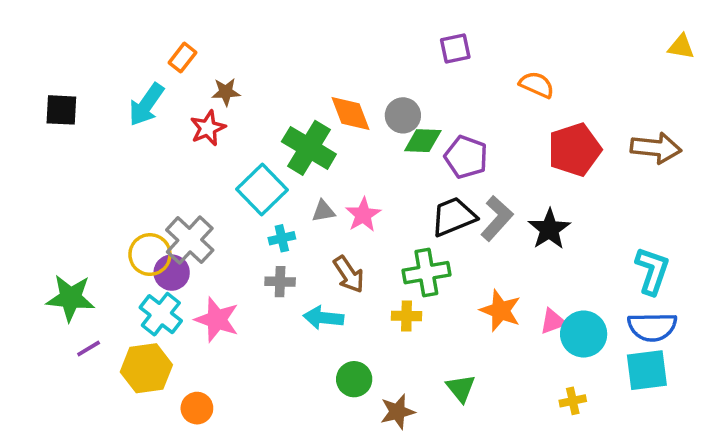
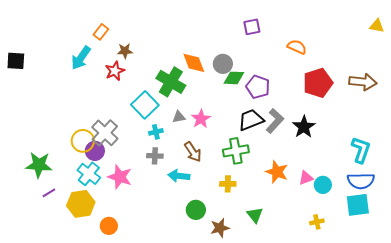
black square: (61, 110) -> (16, 61), moved
yellow cross: (407, 316) -> (228, 184), moved
cyan circle: (584, 334) -> (323, 185), size x0.7

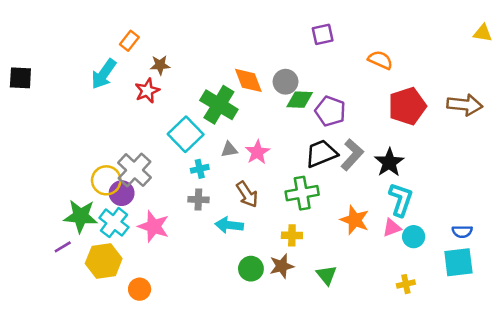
cyan L-shape: (361, 150) -> (401, 200), moved
green star: (39, 165) -> (81, 216), moved
blue semicircle: (361, 181) -> (462, 232), size x0.6
brown star: (220, 228) -> (282, 266), moved

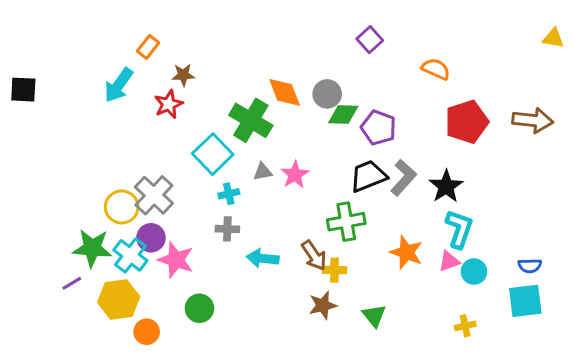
purple square: (323, 34) -> (370, 40), turned -30
purple circle: (122, 193) -> (151, 238), moved
brown arrow: (247, 194) -> (314, 255), moved
green circle: (251, 269) -> (199, 308), moved
orange circle: (140, 289) -> (147, 332), moved

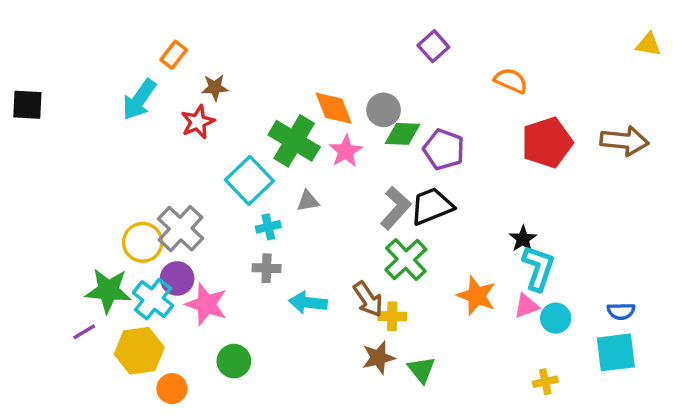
pink star: (295, 175) -> (346, 151), moved
gray L-shape: (403, 178) -> (396, 208), moved
black star: (446, 186) -> (523, 239), moved, size x0.7
green cross: (346, 222) -> (406, 260), turned -33
green triangle: (374, 316) -> (421, 370), moved

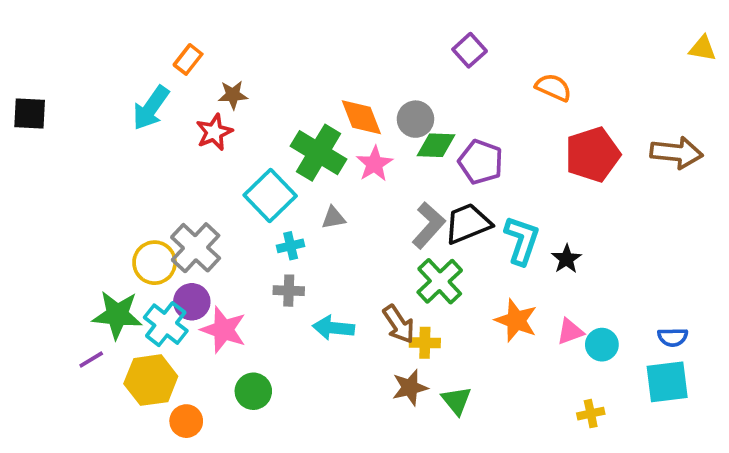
cyan L-shape: (538, 268) -> (522, 240), moved

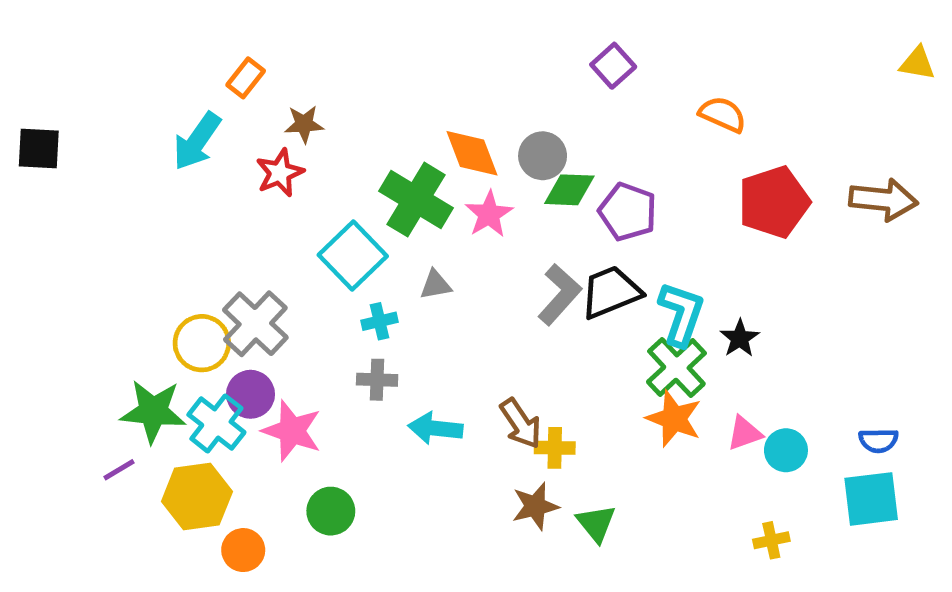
green cross: (440, 281) -> (676, 368), moved

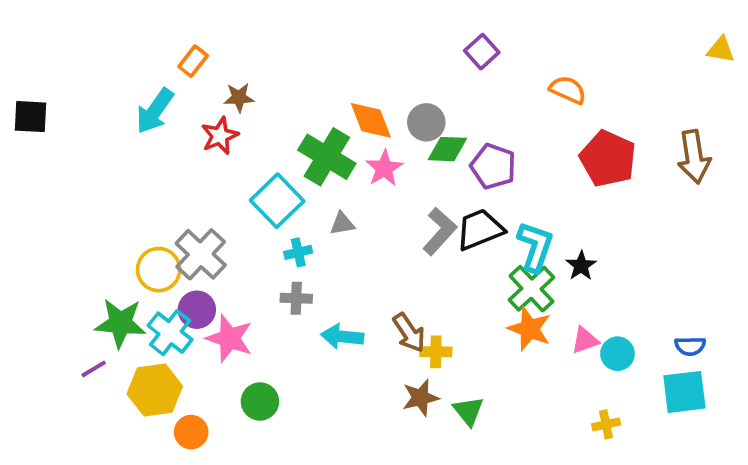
brown arrow: (883, 200) -> (694, 157), turned 75
red pentagon: (774, 202) -> (608, 159), turned -30

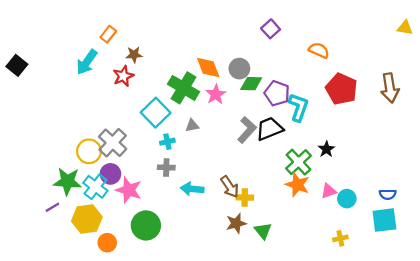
black square: (31, 117) -> (17, 65), turned 36
cyan L-shape: (535, 247) -> (298, 107), moved
green circle: (260, 401) -> (146, 225), size x1.4

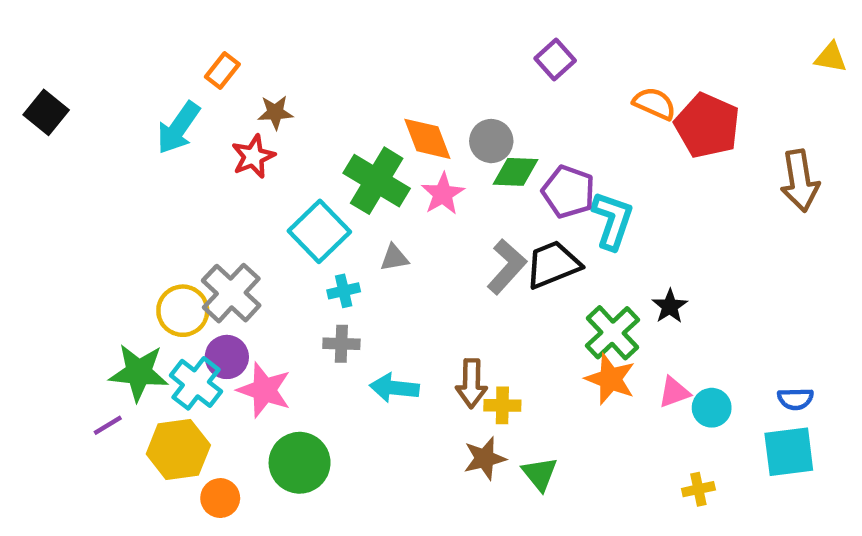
black square: (17, 65) -> (46, 112), moved
red pentagon: (341, 89) -> (707, 126), moved
brown arrow: (230, 187) -> (471, 383), turned 35

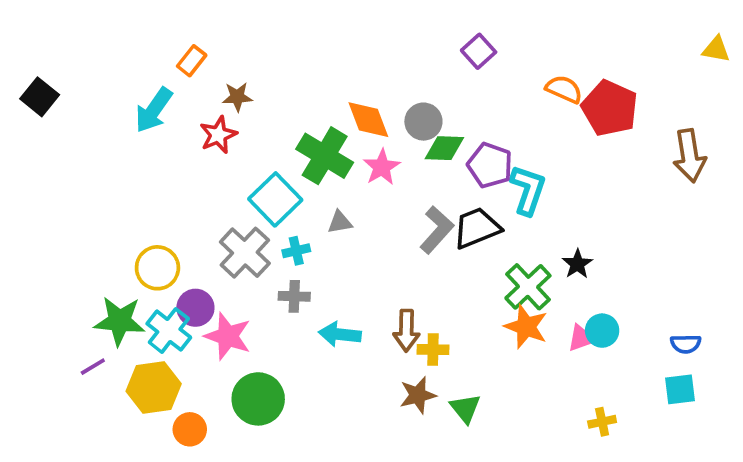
gray cross: (231, 293) -> (245, 253), moved
cyan circle: (712, 408) -> (602, 331), moved
cyan square: (789, 452) -> (680, 389), size x0.7

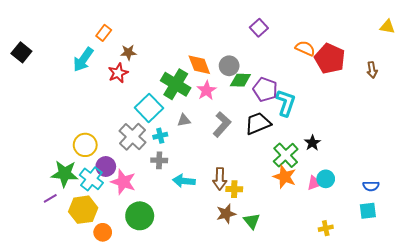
brown arrow: (689, 156) -> (372, 70), moved, size x0.6
gray L-shape: (437, 230) -> (222, 124), moved

